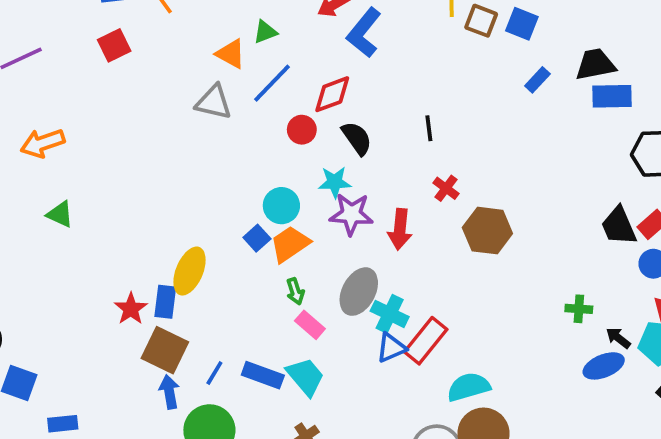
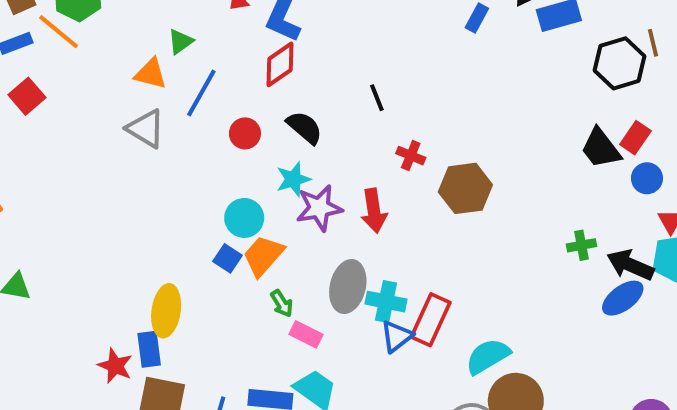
red diamond: (332, 94) -> (280, 64), moved
gray triangle: (214, 102) -> (146, 129), turned 33
black arrow: (618, 338) -> (630, 265), size x1.6

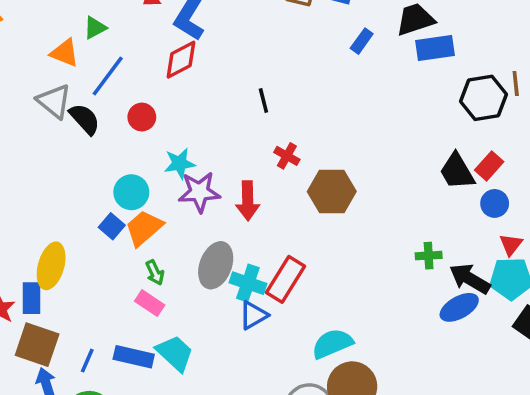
black semicircle: (304, 127) -> (85, 119), moved
red rectangle: (431, 320) -> (286, 279), moved
pink rectangle: (306, 334) -> (150, 303), moved

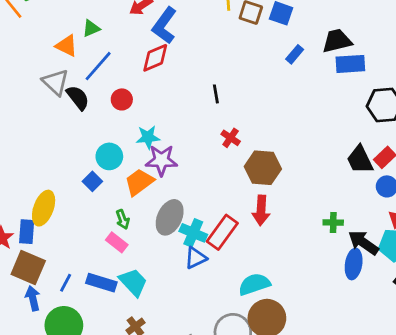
red arrow: (248, 201) -> (261, 210), moved
orange trapezoid: (144, 228) -> (139, 182), moved
blue ellipse: (459, 307) -> (354, 264), turned -56

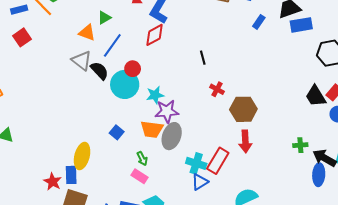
cyan circle: (109, 156) -> (125, 84), moved, size x1.4
orange trapezoid: (139, 182) -> (152, 129), turned -130
gray ellipse: (170, 217) -> (172, 136), moved

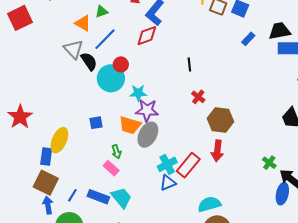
red square: (22, 37) -> (20, 18), size x1.4
blue square: (117, 132) -> (96, 123), turned 32
green cross: (300, 145) -> (269, 163), turned 32
cyan cross: (196, 163) -> (167, 164), turned 36
red star: (53, 182) -> (20, 117), moved, size x1.4

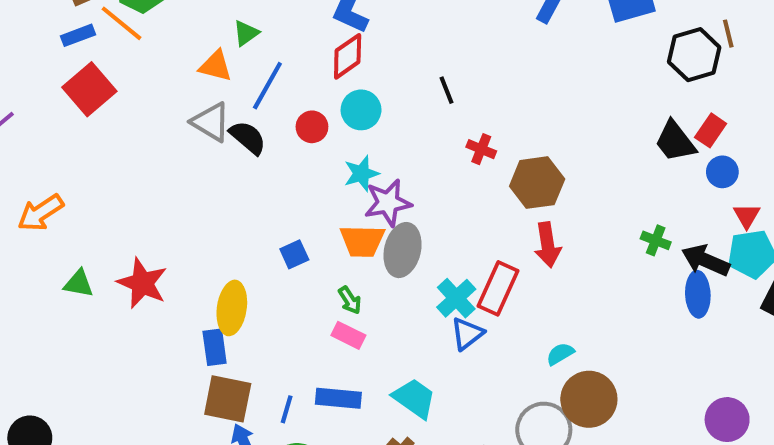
cyan circle: (111, 78) -> (361, 110), moved, size x0.7
cyan trapezoid: (121, 198) -> (414, 398), moved
cyan semicircle: (209, 204) -> (560, 354), size x0.6

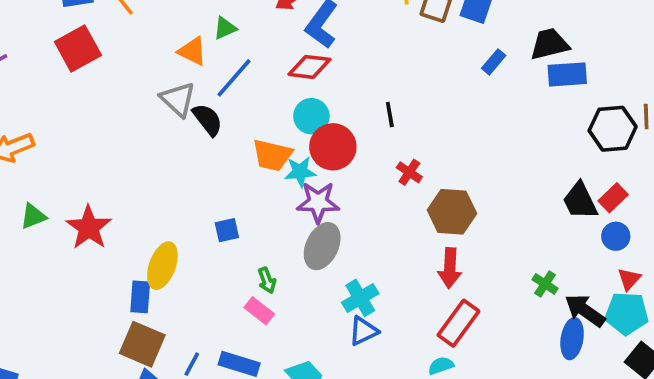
red diamond: (348, 56) -> (309, 67), turned 30
red circle: (312, 127) -> (333, 147), moved, size x1.6
orange trapezoid: (362, 241) -> (272, 155), moved
green triangle: (79, 284) -> (33, 216), turned -44
red rectangle: (498, 288) -> (459, 323), moved

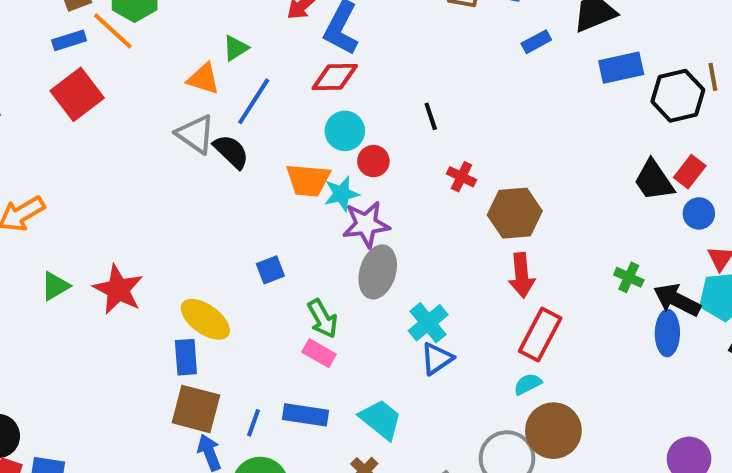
blue rectangle: (494, 62) -> (536, 42), turned 30
blue rectangle: (567, 74) -> (621, 68), moved
red circle: (333, 147) -> (373, 161), size x0.6
yellow ellipse: (162, 266) -> (205, 319), turned -66
green arrow: (267, 280) -> (323, 319), size x1.4

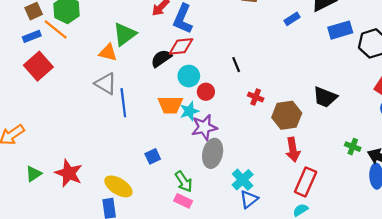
green triangle: (236, 48) -> (125, 34), size x1.6
blue line: (254, 101) -> (123, 103), moved, turned -36
black semicircle: (231, 152) -> (161, 58), moved, turned -75
black trapezoid: (654, 180) -> (325, 97), moved, turned -30

